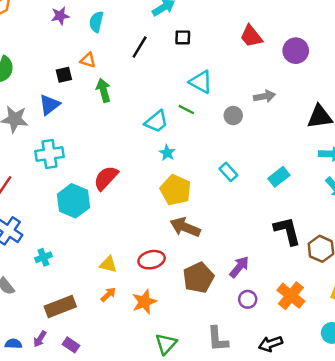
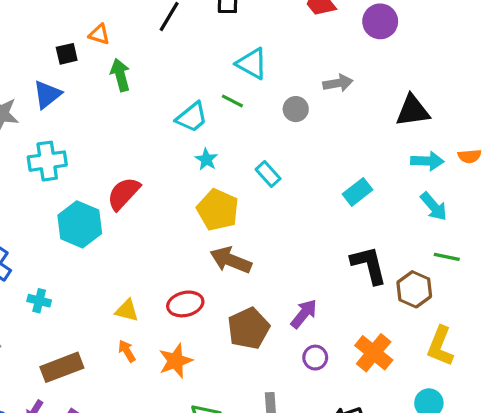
cyan rectangle: (228, 172) -> (268, 174), moved
cyan cross: (43, 257) -> (39, 301), turned 35
orange arrow: (108, 295) -> (127, 351), turned -77

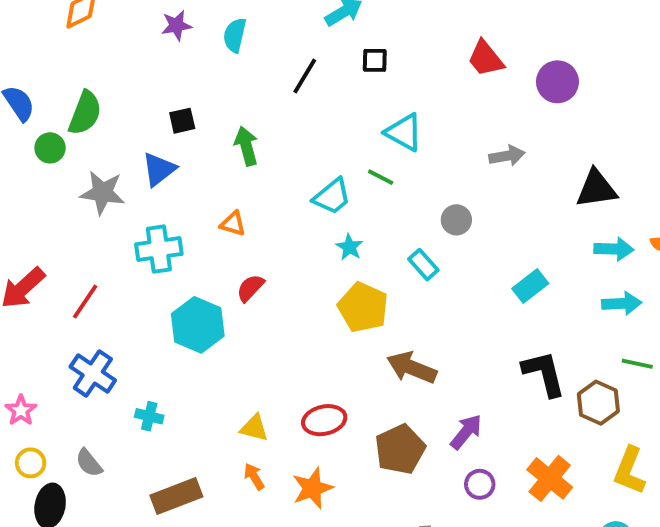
orange triangle: (99, 34) -> (233, 224), moved
gray circle: (296, 109) -> (456, 220), moved
red semicircle: (124, 194) -> (250, 288), size x0.7
cyan arrow: (434, 207) -> (622, 303), turned -52
brown arrow: (231, 260) -> (412, 368), moved

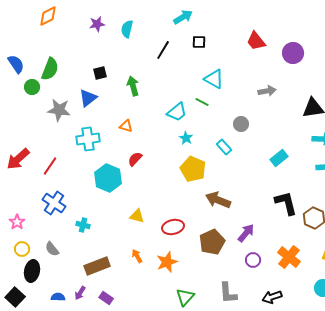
yellow triangle: (254, 428) -> (137, 216), moved

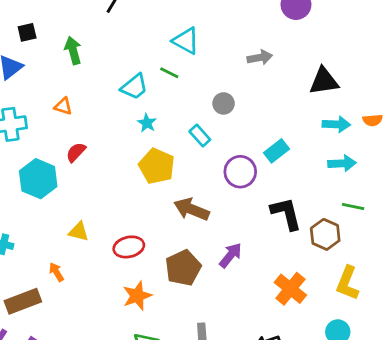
orange arrow: (137, 256) -> (56, 272), moved
purple circle: (253, 260) -> (240, 172), moved, size x1.5
orange star: (167, 262) -> (137, 296), moved

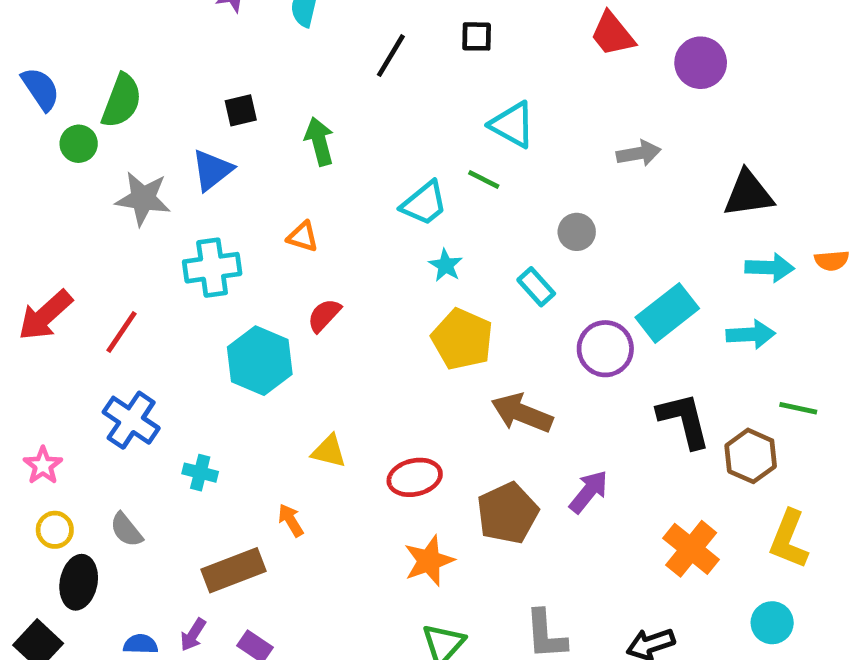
cyan rectangle: (276, 151) -> (667, 313), size x1.4
cyan arrow: (342, 163) -> (751, 334), moved

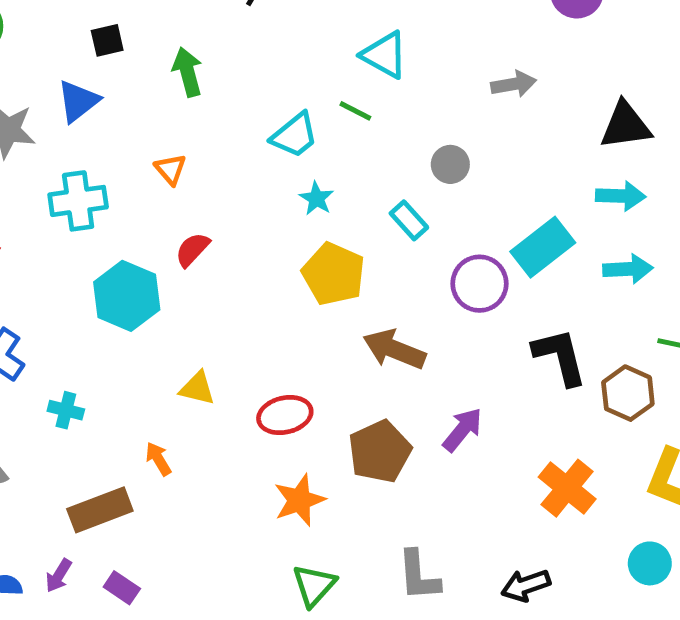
orange triangle: (303, 237) -> (170, 169), turned 32
cyan arrow: (770, 268) -> (621, 196), moved

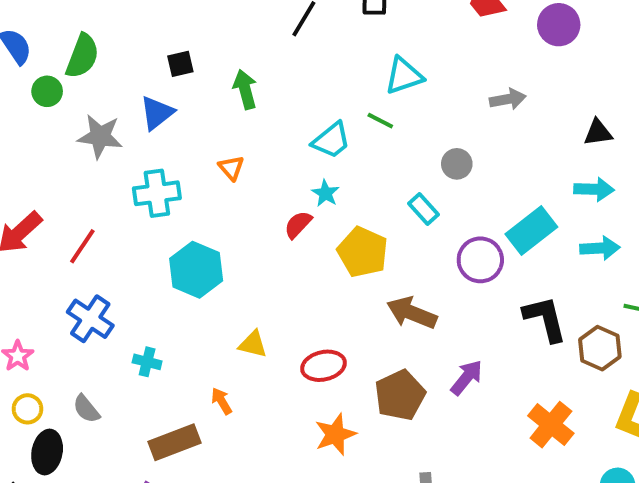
cyan triangle: (385, 55) -> (404, 76), turned -48
black triangle: (625, 125) -> (598, 132), size x0.7
cyan star: (316, 198) -> (325, 193), moved
red semicircle: (192, 250) -> (298, 225), moved

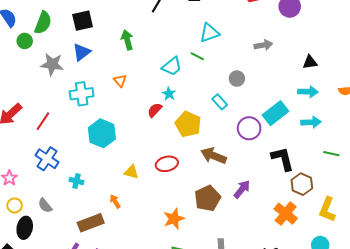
black square: (180, 64) -> (83, 21), moved, size x1.5
brown hexagon: (600, 348) -> (302, 184), moved
red ellipse: (323, 366) -> (167, 164), moved

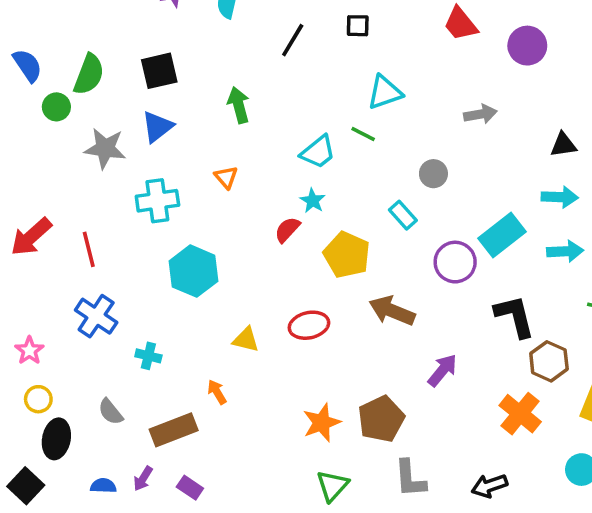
red line: (43, 121) -> (89, 249), turned -48
brown pentagon: (207, 198) -> (381, 419), moved
gray semicircle: (45, 205) -> (111, 412), moved

